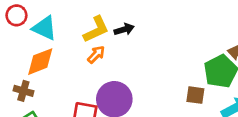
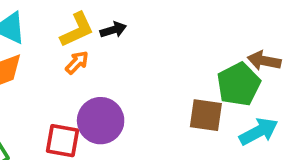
brown square: (195, 95) -> (206, 115), size x1.4

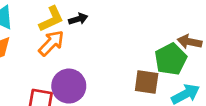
orange arrow: (77, 63) -> (51, 43), size x1.5

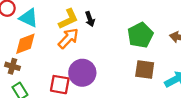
black arrow: (78, 19) -> (90, 19), turned 88
green pentagon: (171, 59) -> (140, 35), moved

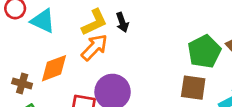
green pentagon: (140, 35) -> (204, 51), moved
orange diamond: (25, 44) -> (54, 68), moved

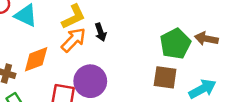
black arrow: (122, 22) -> (101, 32), moved

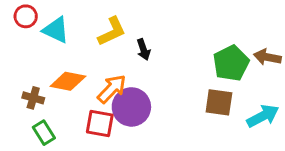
orange arrow: (73, 40) -> (112, 89), moved
orange diamond: (36, 59) -> (68, 81), turned 32

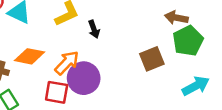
brown arrow: (267, 57) -> (176, 18), moved
green pentagon: (231, 63) -> (188, 41), moved
brown square: (219, 102) -> (152, 59), moved, turned -30

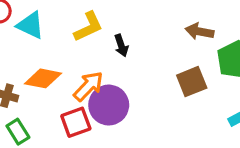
brown arrow: (176, 18) -> (200, 31), moved
red square: (57, 92) -> (76, 122), turned -30

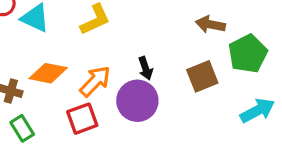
black arrow: (121, 46) -> (146, 68), moved
purple circle: (109, 105) -> (137, 101), moved

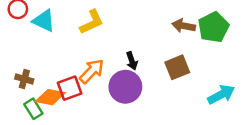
green pentagon: (248, 54) -> (213, 27), moved
orange diamond: (48, 73) -> (50, 97), moved
red square: (82, 119) -> (70, 88), moved

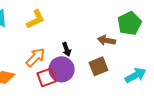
brown arrow: (184, 26) -> (107, 40), moved
brown square: (177, 67) -> (99, 66), moved
red square: (70, 88) -> (47, 77), moved

